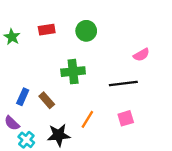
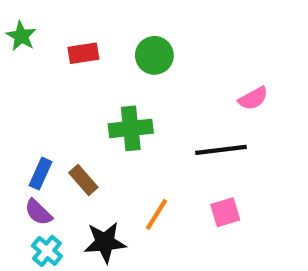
green star: (12, 37) -> (21, 36), moved
purple semicircle: (12, 123) -> (38, 212), moved

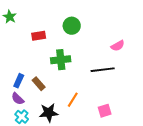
red rectangle: (83, 53) -> (39, 36), moved
pink square: (225, 212) -> (105, 111), moved

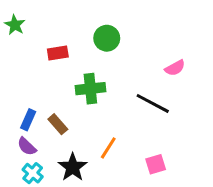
black line: (103, 70) -> (153, 103), turned 35
black star: (49, 113) -> (73, 167), turned -30

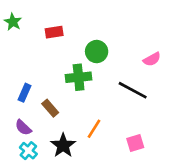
green circle: (107, 38) -> (97, 52), moved
red rectangle: (58, 53) -> (54, 32), moved
blue rectangle: (28, 120) -> (24, 93), moved

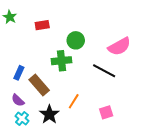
pink semicircle: (152, 59) -> (119, 46), size x1.6
brown rectangle: (50, 108) -> (39, 85), size x1.5

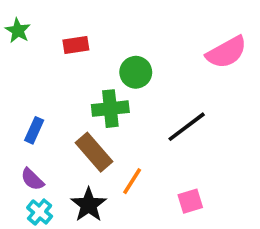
pink semicircle: (119, 46) -> (226, 52), moved
black line: (104, 71) -> (187, 127), turned -65
brown rectangle: (39, 85) -> (94, 152), moved

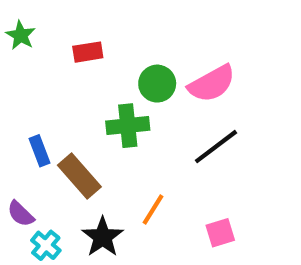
pink semicircle: (226, 52) -> (212, 84), moved
blue rectangle: (34, 130) -> (40, 151), turned -45
brown rectangle: (94, 152) -> (79, 176), moved
purple semicircle: (32, 179) -> (21, 214), moved

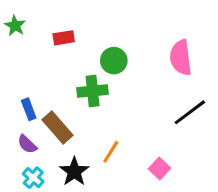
pink semicircle: (212, 84) -> (181, 58), moved, turned 112
black line: (216, 147) -> (190, 112), moved
purple semicircle: (21, 214) -> (27, 144), moved
pink square: (220, 233) -> (159, 169), turned -30

